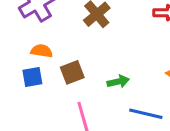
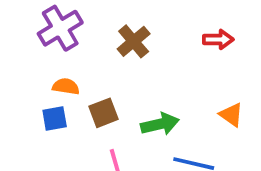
green arrow: (118, 82) -> (160, 124), size x1.4

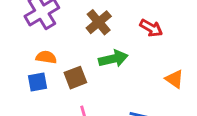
red arrow: (218, 39) -> (151, 28), moved, turned 30
green arrow: (160, 124) -> (113, 59), moved

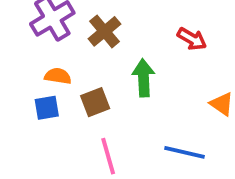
brown cross: (99, 22) -> (104, 31), moved
green arrow: (113, 59) -> (144, 78), turned -80

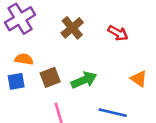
brown cross: (104, 31) -> (72, 28), moved
green arrow: (144, 78) -> (84, 80), moved, turned 70

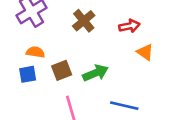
red arrow: (118, 33) -> (129, 26), turned -42
orange triangle: (139, 79) -> (145, 52), moved

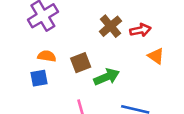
brown cross: (84, 21) -> (110, 26), moved
brown square: (62, 70) -> (81, 63), moved

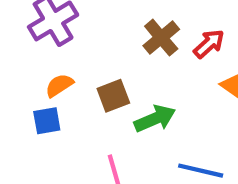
red arrow: (140, 30) -> (209, 44), turned -30
orange semicircle: (47, 56) -> (59, 85), turned -42

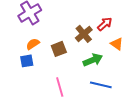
brown cross: (161, 38) -> (84, 34), moved
green arrow: (155, 119) -> (93, 60), moved

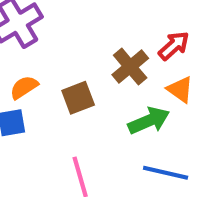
orange triangle: (117, 44) -> (180, 89), moved

